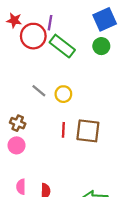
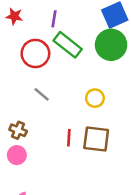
red circle: (33, 36) -> (35, 53), moved
green circle: (101, 46) -> (111, 45), size x1.6
yellow circle: (63, 94) -> (95, 98), moved

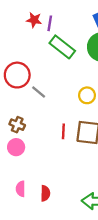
red star: (14, 16) -> (34, 20), moved
red circle: (35, 53) -> (17, 75), moved

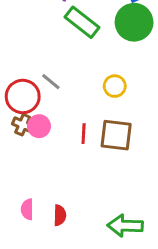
red circle: (17, 75) -> (23, 96), moved
pink circle: (16, 147) -> (39, 126), moved

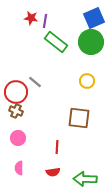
yellow circle: (115, 86) -> (87, 81), moved
pink circle: (39, 126) -> (18, 138), moved
red line: (84, 134) -> (57, 147), moved
red semicircle: (60, 215) -> (53, 172), moved, turned 80

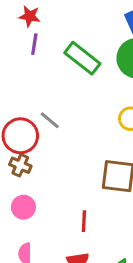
red star: (31, 18) -> (30, 16), moved
purple line: (45, 21) -> (34, 44), moved

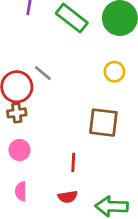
brown cross: (20, 165) -> (17, 113), turned -30

